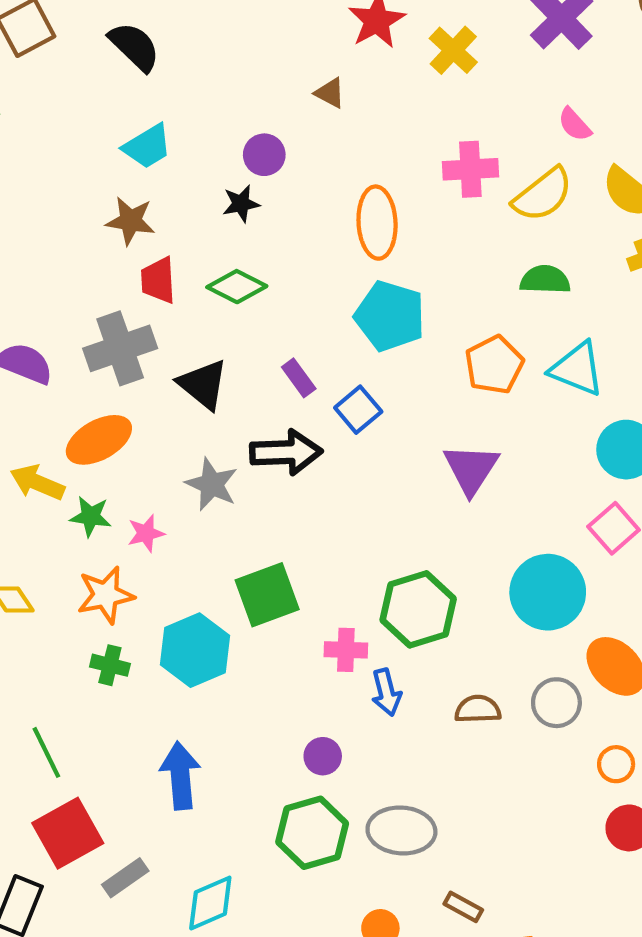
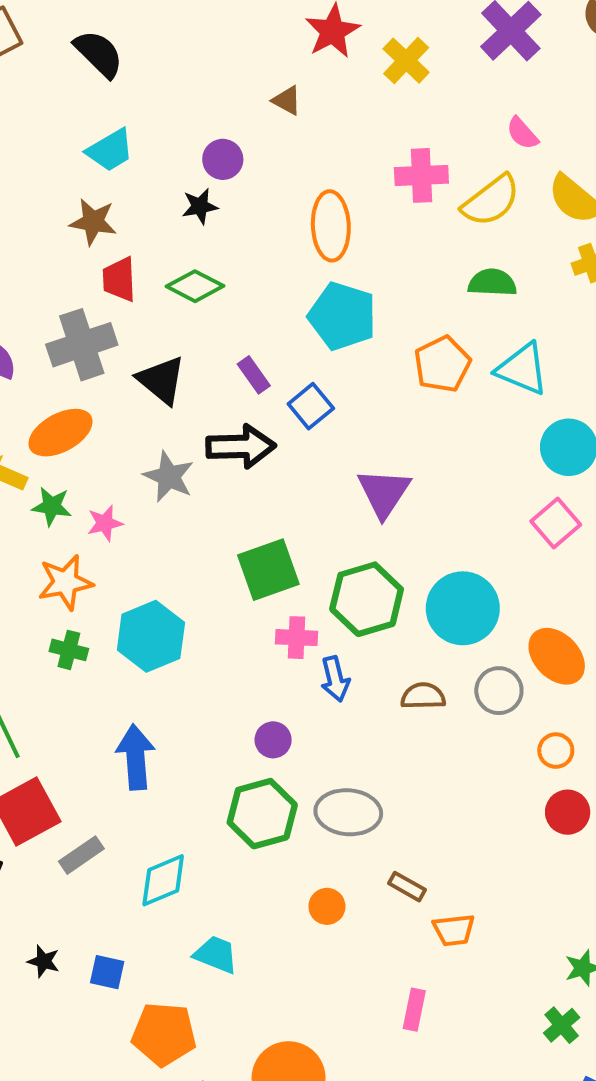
purple triangle: (471, 469) -> (384, 493), moved
cyan circle: (548, 592) -> (463, 608), moved
green square: (267, 595) -> (268, 570), moved

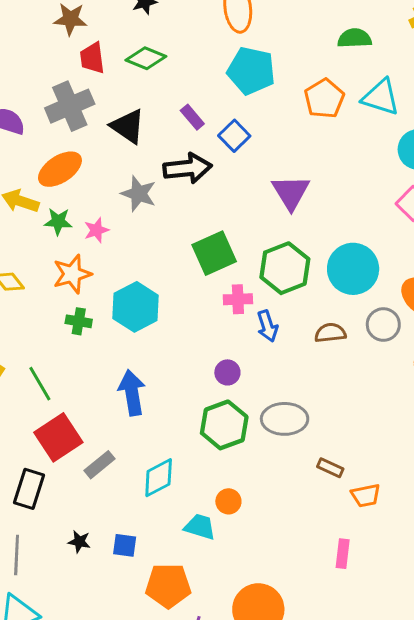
orange circle: (327, 906) -> (228, 501), moved

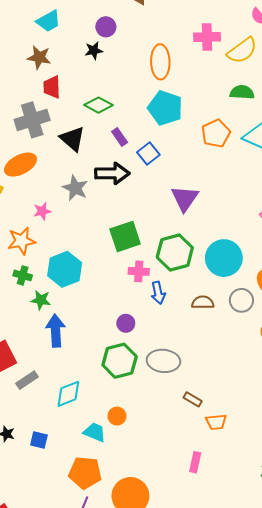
green diamond: (146, 58) -> (98, 105), moved
green star: (58, 221) -> (41, 300), moved
orange pentagon: (168, 586) -> (85, 473), moved

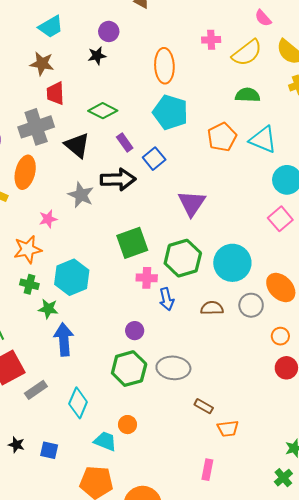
pink cross: (207, 37) -> (211, 40), size x0.7
orange ellipse: (20, 165) -> (25, 172), turned -48
cyan diamond: (68, 394) -> (78, 403), turned -44

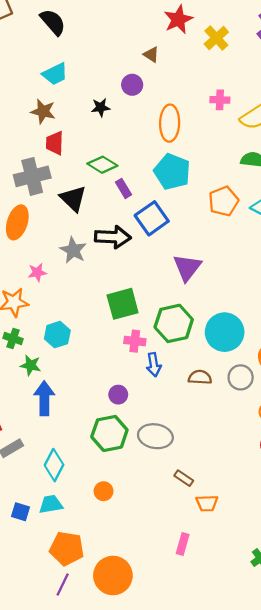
purple circle: (109, 31) -> (132, 85), moved
purple rectangle: (125, 143) -> (123, 188), moved
blue square: (154, 159) -> (152, 218), size x1.4
cyan hexagon: (72, 277) -> (57, 335), size x0.7
cyan trapezoid: (105, 441) -> (51, 504), moved, turned -35

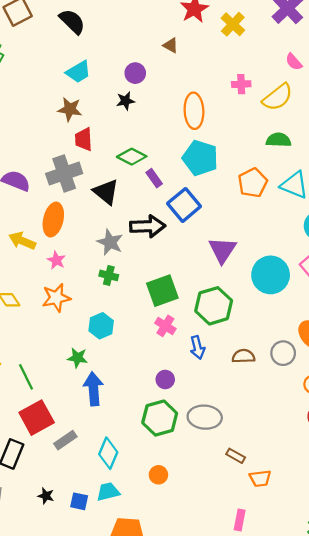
purple circle: (132, 85) -> (135, 73), moved
pink star: (37, 272) -> (56, 260), moved, turned -30
cyan circle: (225, 332) -> (271, 275), moved
green cross: (13, 339) -> (109, 275), moved
pink cross: (135, 341) -> (165, 326), moved, turned 30

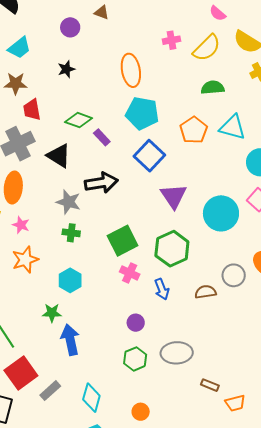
purple circle: (135, 73) -> (70, 27), moved
blue square: (184, 205) -> (149, 156), moved
gray circle: (283, 353) -> (234, 275), moved
green hexagon: (160, 418) -> (135, 359), size x0.7

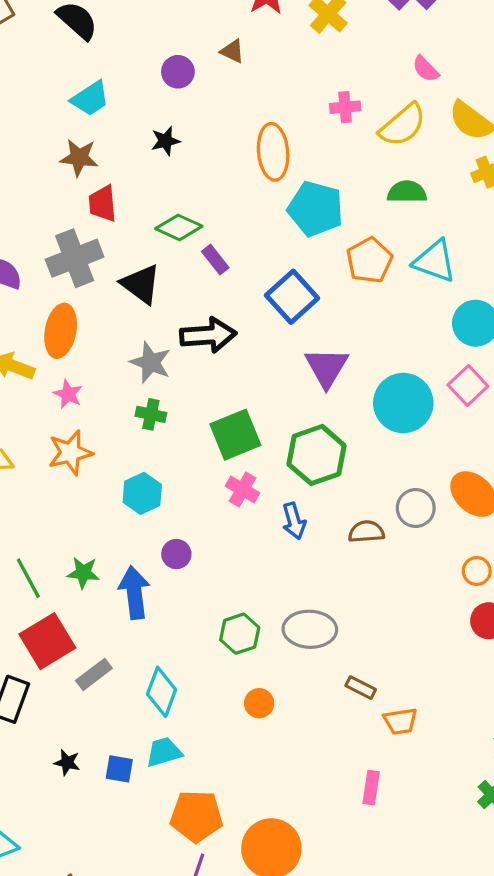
cyan pentagon: (142, 113) -> (315, 209), moved
green star: (52, 313) -> (83, 573), moved
purple circle: (136, 323) -> (176, 554), moved
orange circle: (141, 412) -> (259, 703), moved

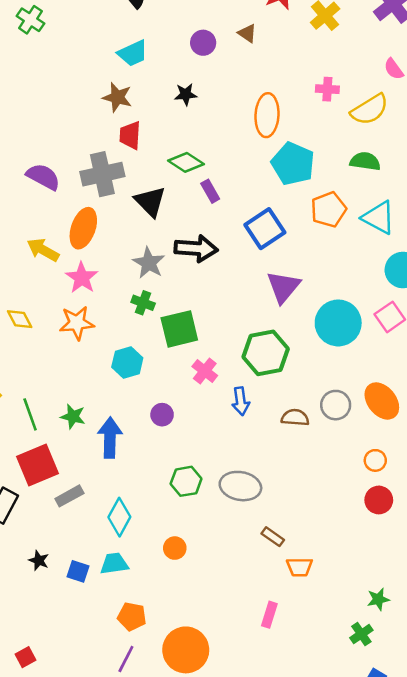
pink star: (68, 394) -> (82, 278), size x1.4
green square: (235, 435) -> (179, 329), moved
purple circle: (176, 554) -> (162, 415), moved
orange circle: (259, 703) -> (175, 548), moved
orange pentagon: (196, 816) -> (132, 617), size x0.7

